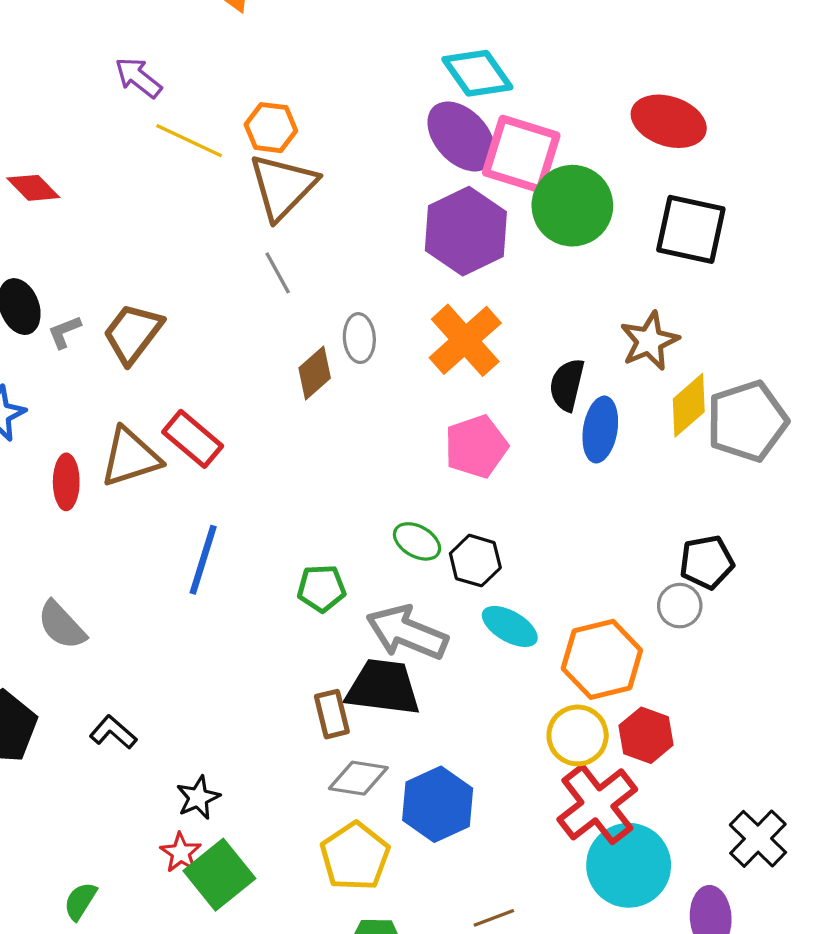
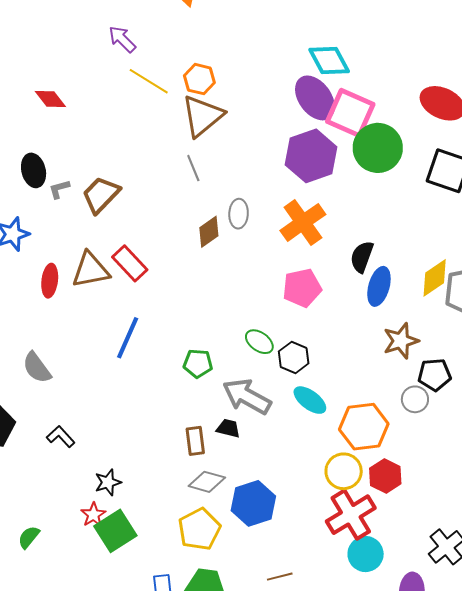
brown star: (649, 341) -> (401, 341), moved
black trapezoid: (383, 687) -> (228, 428), size x0.5
cyan circle: (629, 865) -> (366, 554), size x0.7

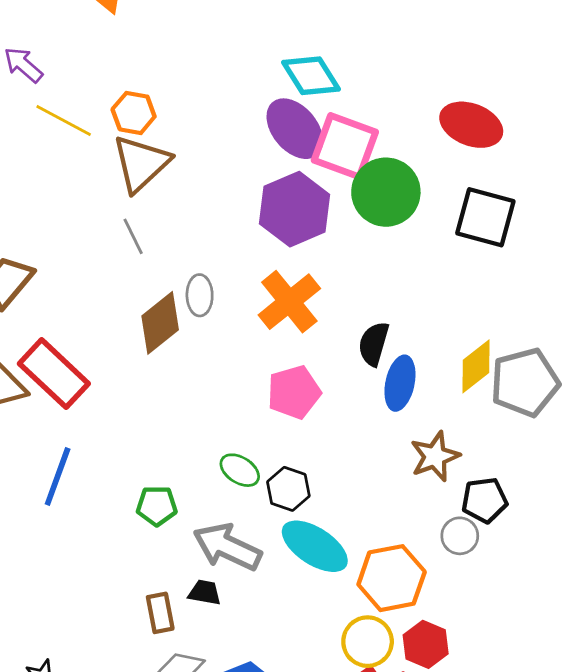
brown diamond: (209, 232) -> (160, 323), size x1.4
red rectangle: (130, 263) -> (54, 374), size x1.4
cyan ellipse: (310, 400) -> (315, 546), size x1.4

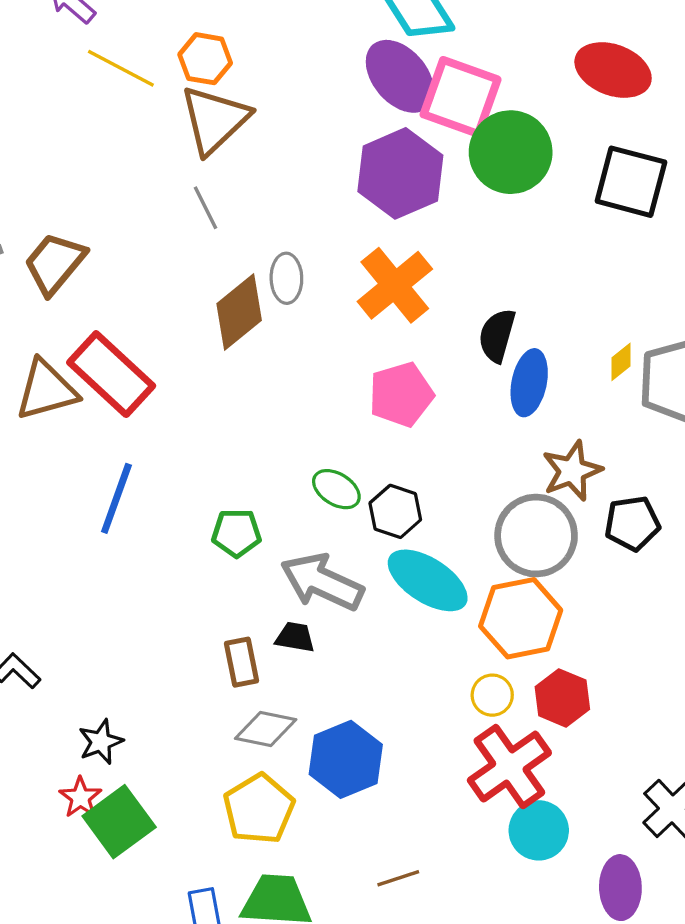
yellow diamond: (476, 366) -> (621, 362), size x0.6
gray circle: (460, 536) -> (536, 536), moved, size x1.8
yellow circle: (368, 642) -> (492, 695), size x0.7

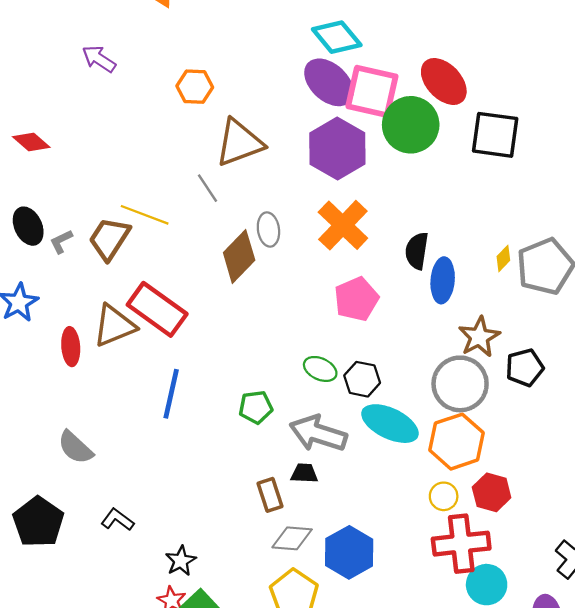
yellow line: (121, 68) -> (145, 215), moved
red ellipse: (613, 70) -> (444, 81), moved, turned 33
brown triangle: (215, 120) -> (239, 143), moved, turned 30
red cross: (509, 767) -> (461, 544), turned 36

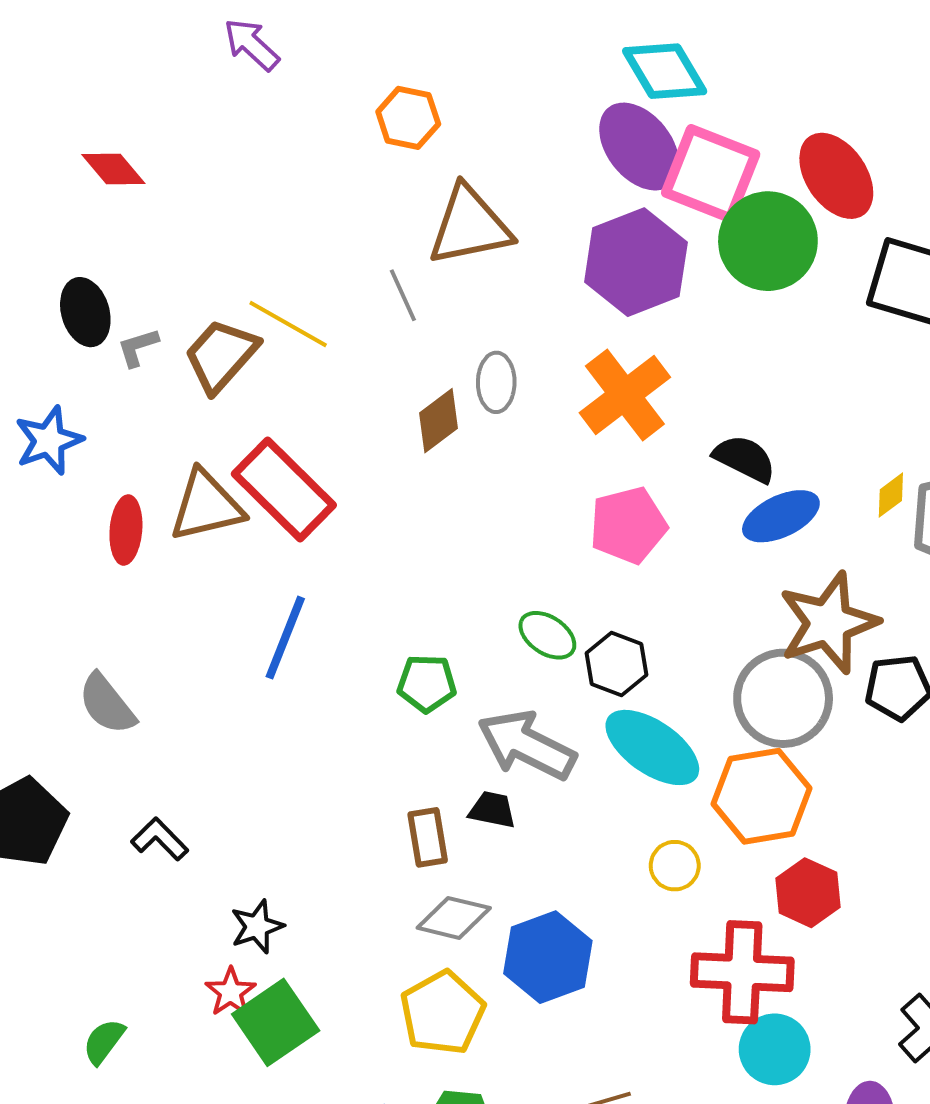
black semicircle: (417, 251) -> (745, 459), turned 99
brown diamond: (239, 256) -> (438, 421), size x0.7
blue ellipse: (443, 280) -> (781, 516), turned 51
brown star: (479, 337) -> (828, 623), size x1.4
yellow circle: (444, 496) -> (675, 866), moved

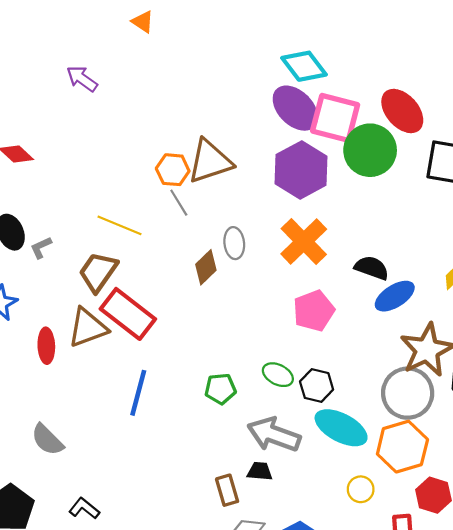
orange hexagon: (408, 118) -> (173, 170), moved
brown trapezoid: (221, 355) -> (98, 272), moved
green pentagon: (427, 683) -> (220, 389), moved

